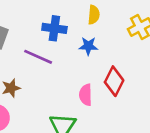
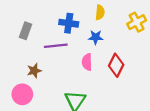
purple line: (38, 57) -> (56, 46), turned -30
pink semicircle: (86, 95) -> (87, 62), moved

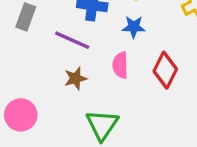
purple line: (56, 46) -> (72, 40), turned 30
brown star: (34, 71) -> (76, 78), moved

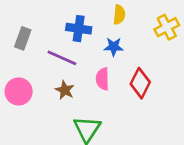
brown star: (76, 78) -> (65, 90), turned -30
pink circle: (21, 115) -> (19, 91), moved

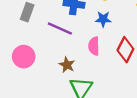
brown star: (65, 90) -> (67, 65), moved

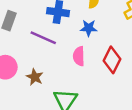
brown star: (67, 65) -> (35, 77), moved

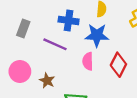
blue star: (89, 28) -> (97, 35), size x1.5

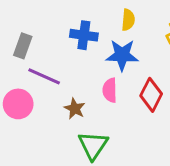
purple line: (55, 44) -> (44, 76), moved
brown star: (47, 81) -> (75, 109), moved

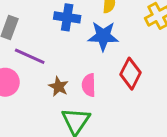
pink semicircle: (110, 90) -> (89, 85), moved

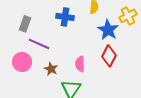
blue star: (103, 36) -> (108, 30), moved, turned 30
brown star: (58, 87) -> (51, 69), moved

